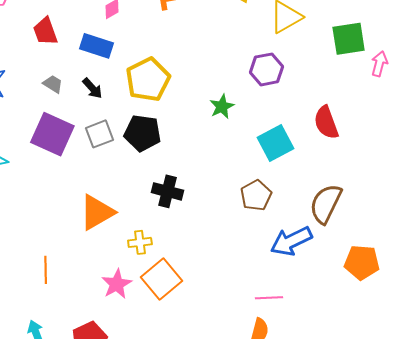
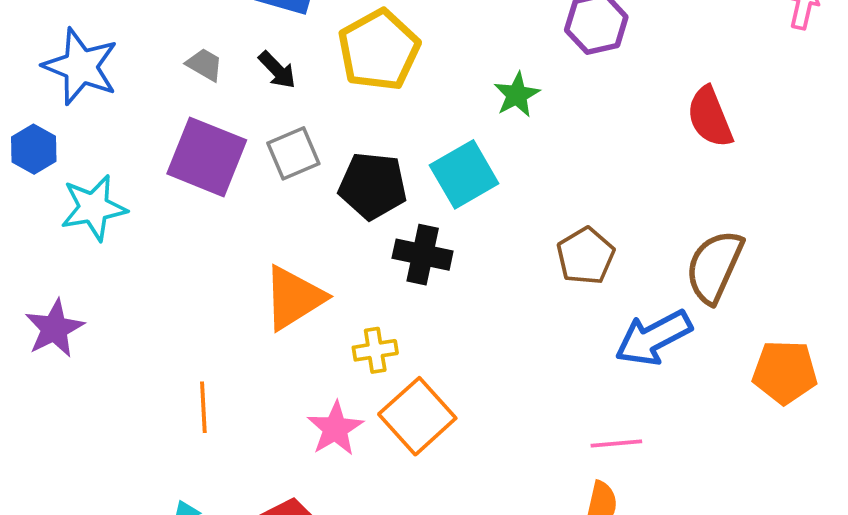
black pentagon: (143, 133) -> (373, 186), moved
cyan square: (275, 143) -> (464, 174), moved

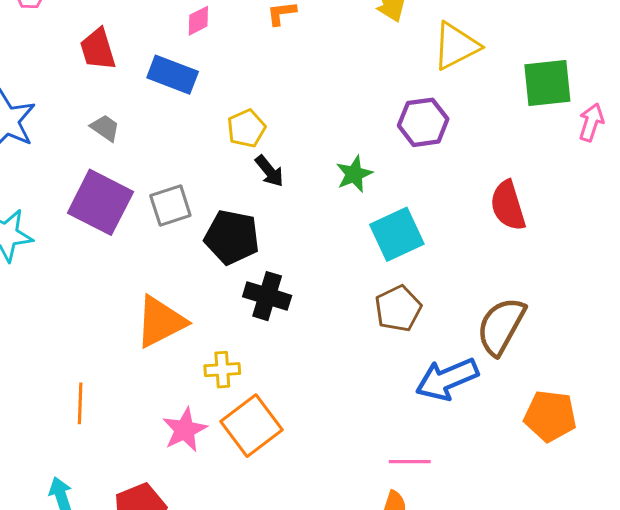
yellow pentagon: (379, 50) -> (246, 128), size x0.6
black arrow: (277, 70) -> (269, 171), moved
cyan square: (464, 174) -> (397, 234), moved

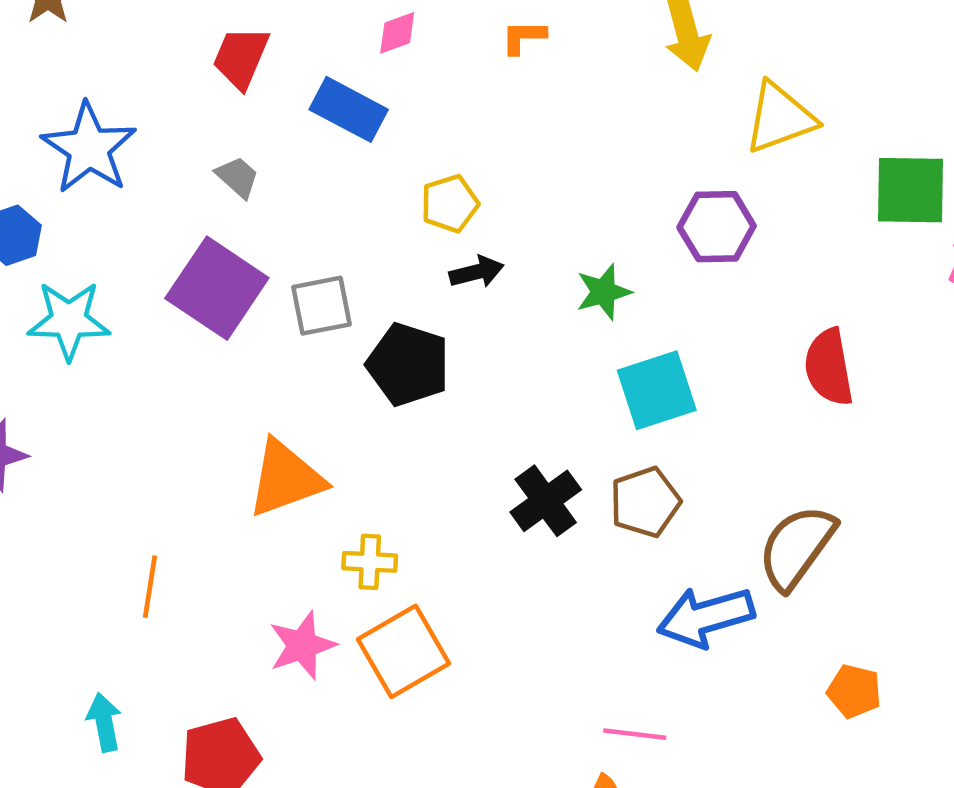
red trapezoid: (98, 49) -> (241, 58), turned 33
black arrow: (269, 171) -> (477, 272), turned -72
black cross: (267, 296) -> (546, 501), moved, turned 30
orange pentagon: (550, 416) -> (854, 691), size x0.7

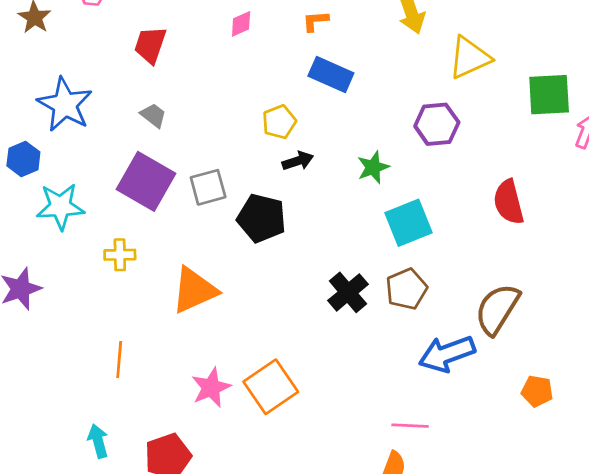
blue rectangle: (349, 109) -> (331, 74), moved
yellow cross: (370, 562) -> (120, 255), moved

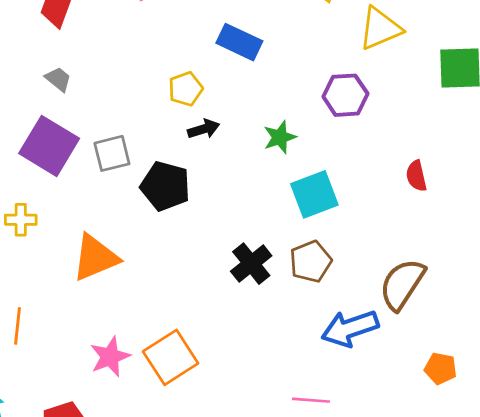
red semicircle: (509, 202) -> (416, 176), size x0.7

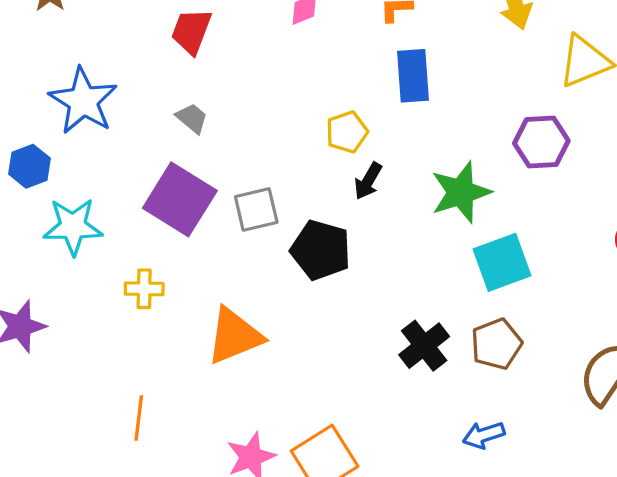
blue rectangle: (239, 42) -> (413, 76), turned 60
black arrow: (204, 129) -> (368, 181), turned 136
green star: (280, 137) -> (461, 192), size x1.5
blue arrow: (350, 328) -> (484, 435), moved, size x0.6

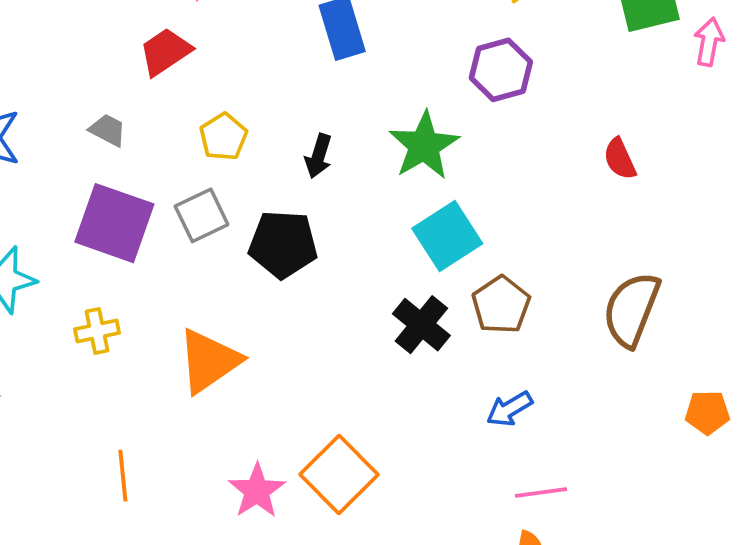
red trapezoid: (191, 31) -> (165, 52), moved, turned 48
yellow pentagon: (347, 132) -> (223, 137), moved
cyan square: (502, 262) -> (447, 236), moved

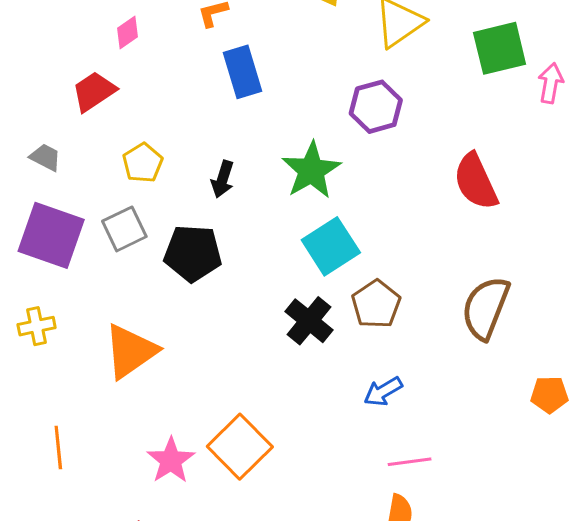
red semicircle: (620, 159) -> (476, 181), size x1.6

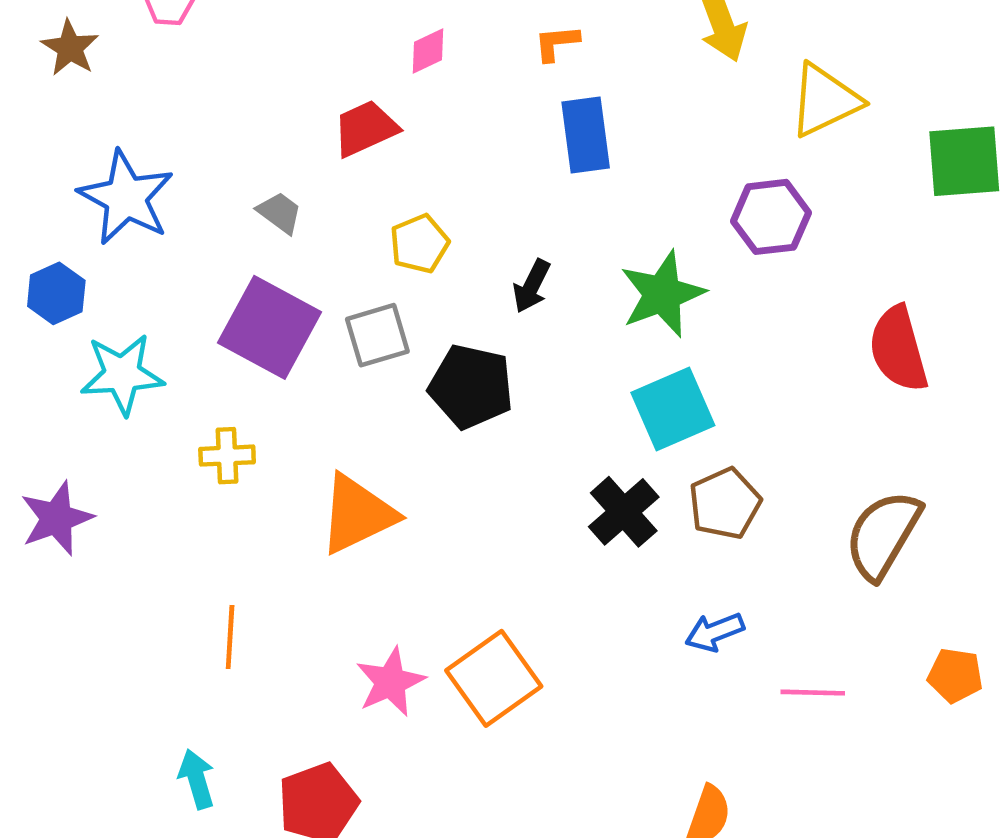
pink line: (410, 462) -> (813, 693), moved

